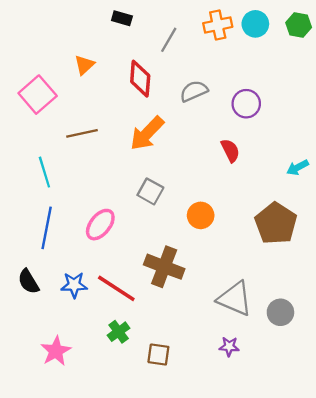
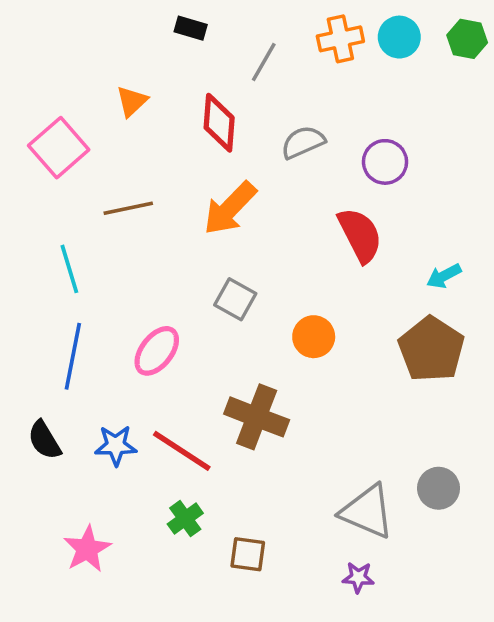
red semicircle: (230, 150) -> (360, 235), size x1.5
cyan arrow: (298, 168) -> (444, 276), moved
gray triangle: (235, 299) -> (367, 511), moved
purple star: (229, 347) -> (358, 577), moved

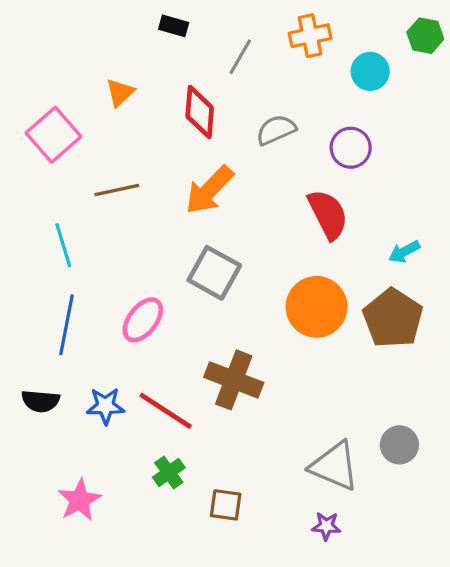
cyan circle: (399, 37) -> (370, 71), moved
gray square: (235, 299) -> (214, 273), size x1.4
orange circle: (314, 337) -> (317, 307), moved, size x1.6
black semicircle: (44, 440) -> (41, 401), turned -54

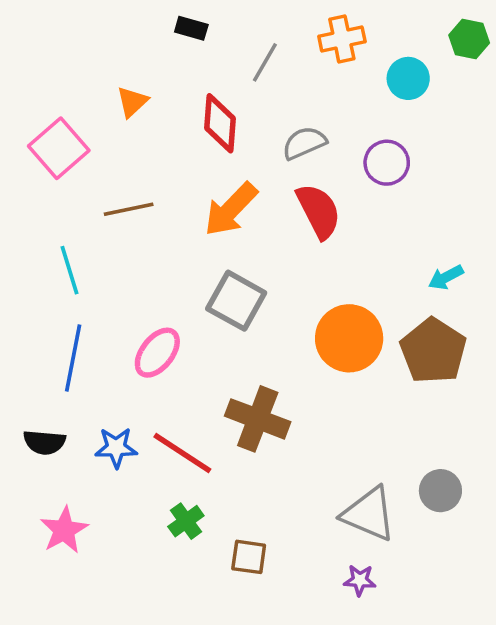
red semicircle: (328, 214) -> (319, 211), moved
pink star: (79, 500) -> (64, 530), moved

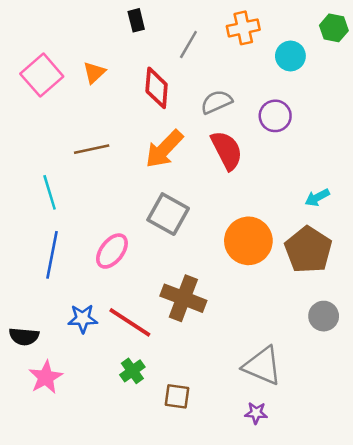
black rectangle: (191, 28) -> (136, 20), turned 60
pink square: (59, 148) -> (42, 75), moved
black semicircle: (44, 442) -> (24, 336), moved
gray circle: (440, 491) -> (324, 316), moved

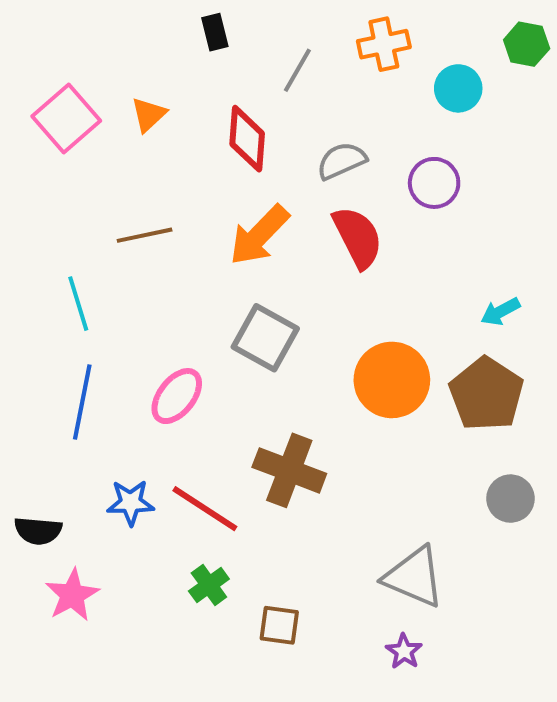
purple star: (256, 413) -> (404, 651), turned 30

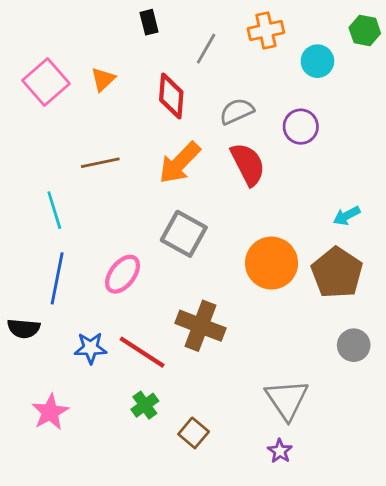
black semicircle: (38, 531) -> (24, 328), moved
gray triangle: (414, 577) -> (287, 399), turned 33
brown square: (279, 625) -> (194, 433), turned 32

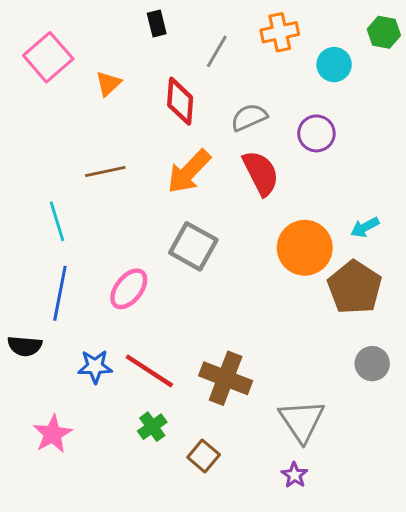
pink square: (46, 82) -> (48, 57), moved
orange circle: (272, 263) -> (305, 248), moved
brown cross: (201, 326) -> (226, 378), moved

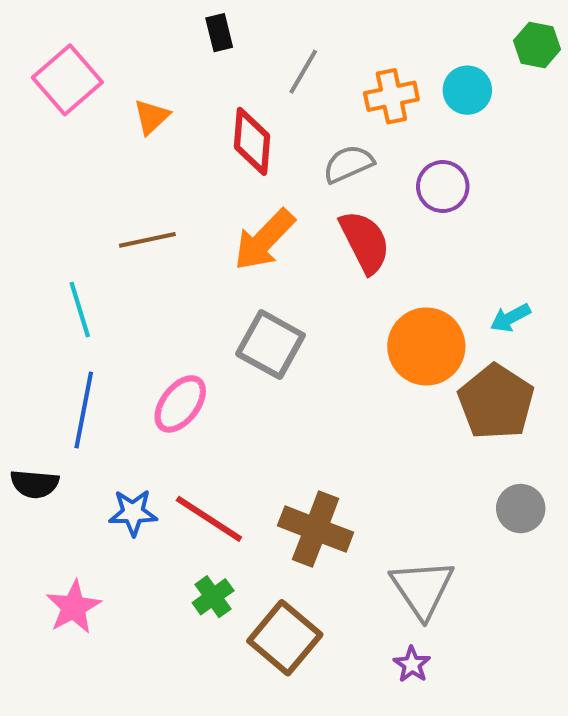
orange cross: (280, 32) -> (391, 96), moved
brown square: (204, 456) -> (285, 638), size x1.6

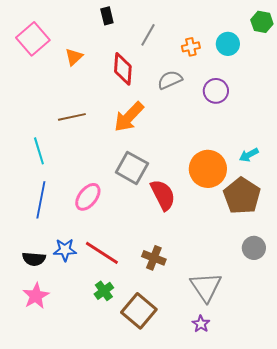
orange cross: (391, 96) -> (191, 47), size x0.7
red semicircle: (365, 242) -> (163, 195), moved
black semicircle: (35, 484) -> (34, 259), moved
brown cross: (316, 529) -> (154, 258), size x0.7

